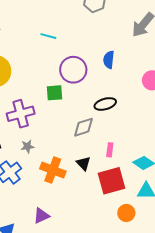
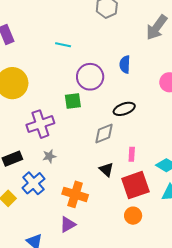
orange cross: (53, 170) -> (75, 194), moved
orange circle: (126, 213) -> (133, 216), moved

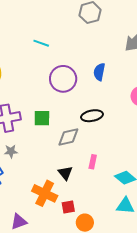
green square: (73, 101) -> (42, 118), moved
red square: (135, 185) -> (68, 207), moved, size x0.5
orange cross: (75, 194) -> (45, 193), moved

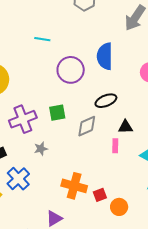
blue semicircle: (99, 72) -> (105, 56), size x1.5
gray star: (11, 151) -> (41, 149), moved
black triangle: (65, 173) -> (125, 127), moved, turned -42

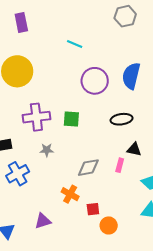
gray diamond: (87, 126) -> (88, 168), moved
orange cross: (74, 186) -> (70, 194), size x0.7

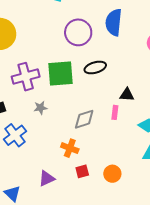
green square: (71, 119) -> (61, 74), size x1.6
black ellipse: (122, 119) -> (95, 68), moved
red square: (93, 209) -> (82, 171), moved

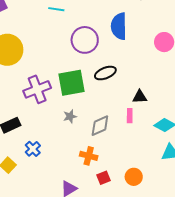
gray star: (40, 108) -> (70, 116), moved
blue cross: (15, 135) -> (33, 149), size x0.7

